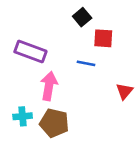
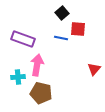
blue line: (86, 63) -> (61, 38), moved
cyan cross: (23, 116) -> (18, 77), moved

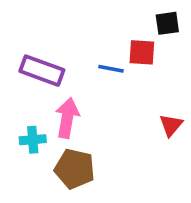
black square: (62, 13) -> (167, 23), moved, turned 32

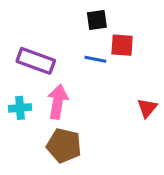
black square: (167, 23) -> (97, 20), moved
cyan cross: (33, 140) -> (20, 108), moved

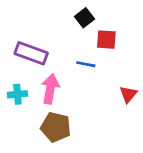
black square: (97, 20) -> (84, 18), turned -30
blue line: (95, 59) -> (86, 64), moved

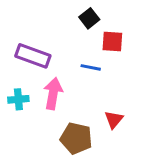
red triangle: (128, 94) -> (114, 120), moved
brown pentagon: (56, 127) -> (76, 138), moved

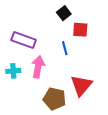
blue line: (91, 67) -> (65, 48), turned 64
red triangle: (114, 120) -> (81, 85), size x1.6

